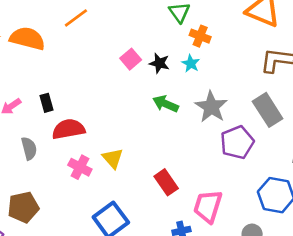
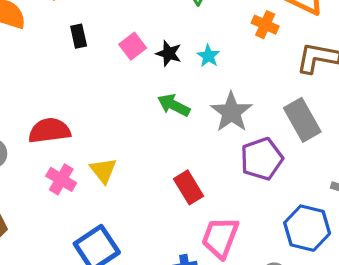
orange cross: (200, 36) -> (265, 25), moved
black rectangle: (46, 103) -> (79, 36), moved
red rectangle: (166, 182) -> (188, 187), moved

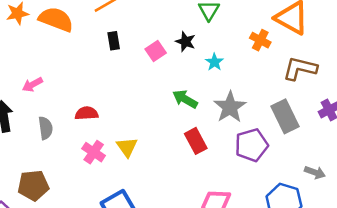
black star: (169, 53) -> (185, 42), moved
red semicircle: (49, 131) -> (87, 113), size x0.7
red rectangle: (188, 187) -> (196, 141), moved

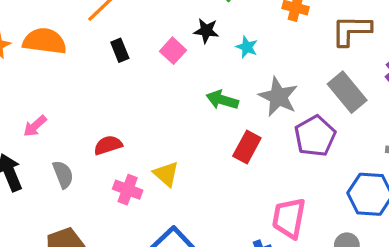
red rectangle: (196, 141) -> (247, 147), turned 70

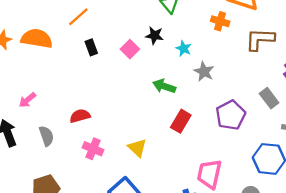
gray rectangle: (347, 92) -> (269, 98), moved, size x0.7
gray star: (278, 97) -> (204, 72), moved, size x0.7
yellow triangle: (166, 174) -> (137, 148), moved

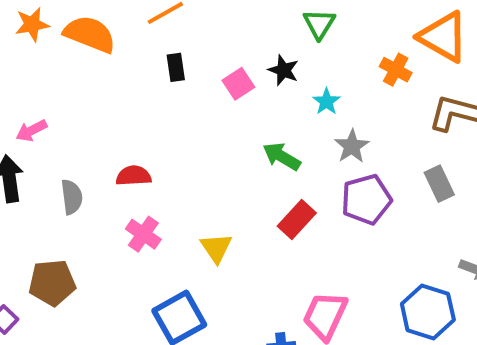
gray rectangle: (269, 98) -> (439, 184), moved
pink arrow: (27, 100) -> (32, 131), moved
purple pentagon: (231, 115) -> (366, 199), moved

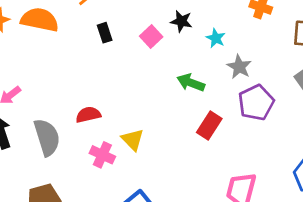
gray semicircle: (72, 197) -> (47, 137), size x1.5
yellow triangle: (216, 248) -> (133, 140), moved

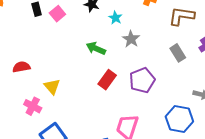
pink square: (151, 36) -> (57, 14), moved
purple pentagon: (256, 103) -> (142, 80), moved
pink cross: (102, 155) -> (33, 106), moved

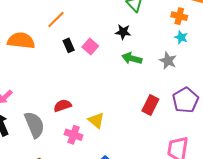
cyan star: (115, 18) -> (181, 37), moved
green arrow: (96, 48) -> (132, 58), moved
pink cross: (33, 106) -> (74, 135), moved

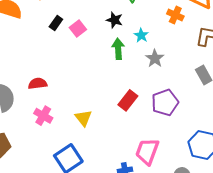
cyan star: (181, 37) -> (141, 35), moved
black rectangle: (69, 45) -> (56, 23), turned 48
green arrow: (132, 58) -> (118, 49), turned 60
yellow triangle: (96, 120) -> (83, 118), moved

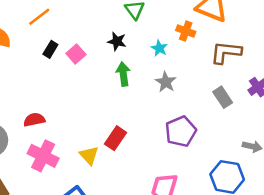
cyan star: (141, 35) -> (159, 48), moved
red rectangle: (128, 100) -> (115, 138), moved
pink cross: (43, 116) -> (43, 156), size x1.4

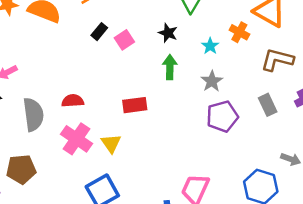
purple pentagon: (181, 131) -> (222, 116), moved
red rectangle: (115, 138) -> (135, 105), moved, turned 40
yellow triangle: (89, 155) -> (111, 143), moved

